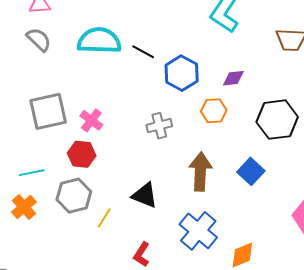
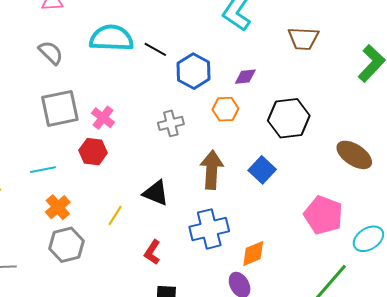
gray semicircle: (39, 39) -> (51, 53), moved
gray hexagon: (74, 196) -> (66, 245), moved
orange cross: (24, 207) -> (58, 207), moved
blue cross: (198, 231) -> (209, 229), turned 36

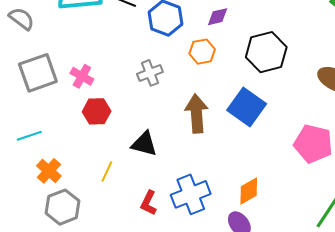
red hexagon: (93, 152) -> (97, 111), moved
blue square: (262, 170) -> (247, 107), size x1.4
blue cross: (209, 229) -> (191, 194), moved

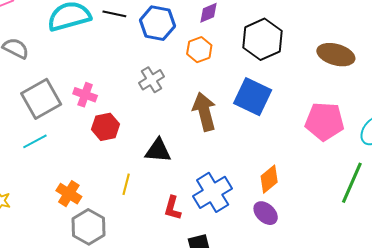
cyan line: (29, 136) -> (35, 141), moved

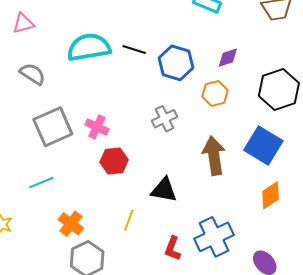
cyan line: (35, 141) -> (41, 183), moved
orange diamond: (269, 179) -> (271, 195), moved

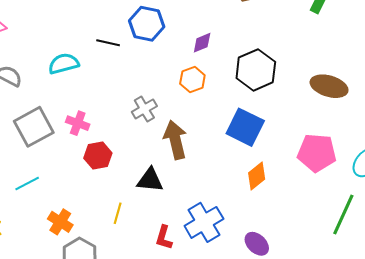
cyan semicircle: (89, 47) -> (64, 64), moved, size x0.7
blue hexagon: (176, 63) -> (147, 24), moved
brown arrow: (214, 156) -> (175, 140), moved

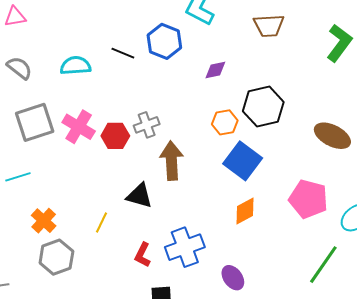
orange hexagon: (192, 80) -> (225, 122), moved
pink cross: (78, 123) -> (79, 127), size x1.4
red hexagon: (98, 156) -> (115, 136), moved

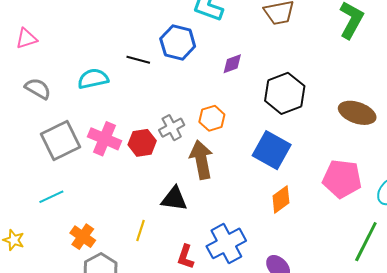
orange hexagon: (225, 122) -> (212, 118), moved

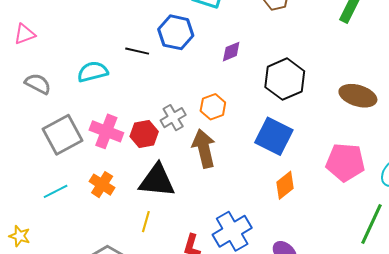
black triangle: (174, 199) -> (157, 181), moved, size x1.4
orange cross: (83, 237) -> (102, 185), moved

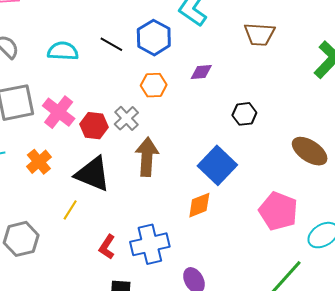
black hexagon: (285, 79) -> (244, 114), size x0.6
orange hexagon: (213, 107) -> (154, 85), moved
gray cross: (173, 118) -> (126, 118), turned -30
orange diamond: (285, 185) -> (199, 205), moved

